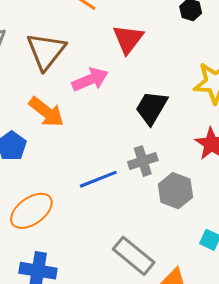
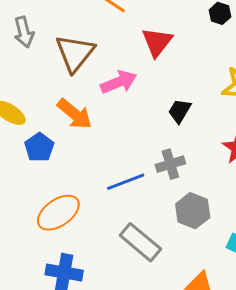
black trapezoid: (151, 108) -> (180, 111), size x0.7
gray hexagon: (175, 191) -> (193, 211), moved
gray rectangle: (134, 256) -> (140, 242), moved

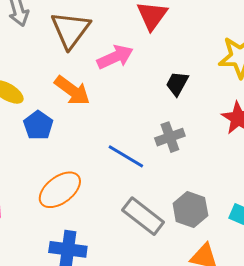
blue line: (126, 182) -> (126, 156), turned 54
gray hexagon: (193, 211) -> (190, 209), moved

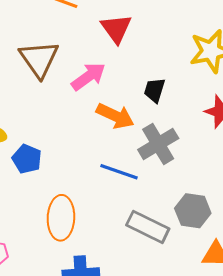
orange arrow: (72, 91) -> (115, 116), moved
gray cross: (170, 137) -> (158, 144), size x1.4
orange ellipse: (60, 190) -> (61, 218), turned -39

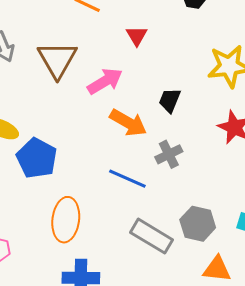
red triangle: (116, 29) -> (137, 36), size x0.7
gray cross: (158, 144) -> (169, 154), size x0.7
blue pentagon: (27, 159) -> (37, 158), size x1.4

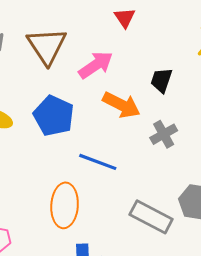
blue pentagon: (37, 158) -> (54, 116), moved
blue line: (127, 179) -> (98, 162), moved

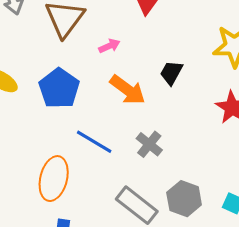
pink arrow: (96, 65) -> (109, 46), size x0.6
gray cross: (164, 134) -> (149, 144), moved, turned -32

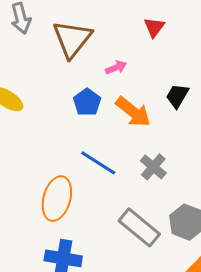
blue pentagon: (59, 88) -> (87, 102), moved, size x0.7

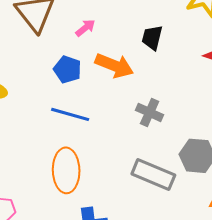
blue line: (98, 163) -> (70, 114), moved

